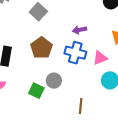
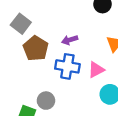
brown pentagon: (42, 48) -> (36, 48), moved

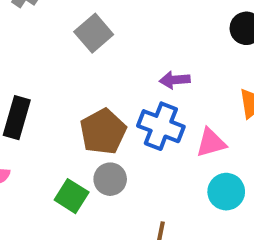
brown pentagon: (36, 48) -> (103, 132), moved

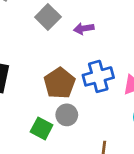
purple arrow: (175, 80) -> (84, 28), moved
blue cross: (161, 126) -> (98, 76), turned -32

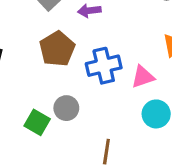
brown pentagon: (59, 83) -> (57, 49), moved

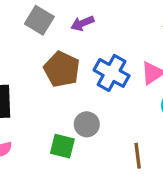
blue cross: (104, 66) -> (112, 73), turned -32

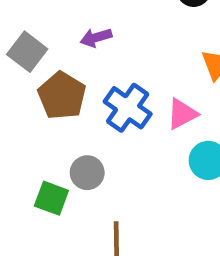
gray square: (39, 20) -> (27, 52), moved
brown line: (138, 156) -> (116, 239), moved

